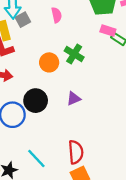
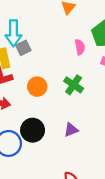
pink semicircle: (57, 15) -> (80, 47), moved
orange circle: (49, 62) -> (37, 87), moved

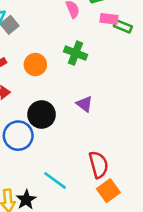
purple triangle: (71, 130) -> (84, 104), turned -48

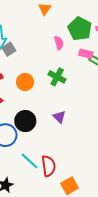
red semicircle: (99, 165) -> (49, 166), moved
cyan line: (55, 180) -> (29, 161), moved

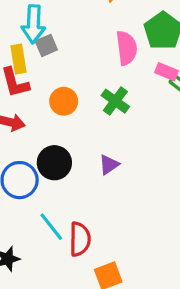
pink semicircle: (59, 43) -> (127, 48), size x1.5
purple triangle: (59, 117) -> (109, 165), turned 32

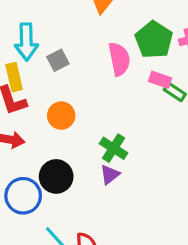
gray square: (46, 45) -> (58, 60), moved
green cross: (115, 101) -> (114, 148), moved

